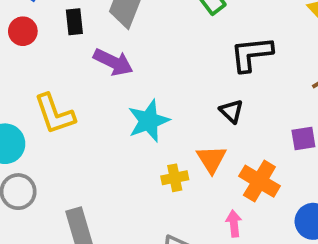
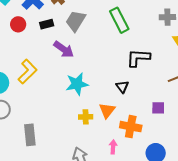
black rectangle: (74, 22) -> (47, 24), turned 72
yellow L-shape: (55, 114) -> (27, 72), turned -125
orange cross: (259, 181) -> (131, 127), turned -30

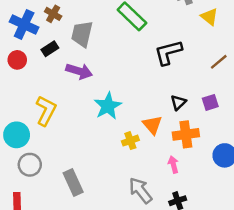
black triangle: (122, 87) -> (178, 102), moved, turned 40

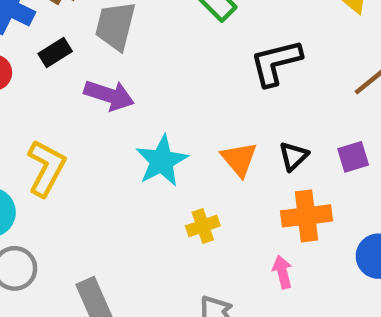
orange triangle: (152, 125) -> (239, 159), moved

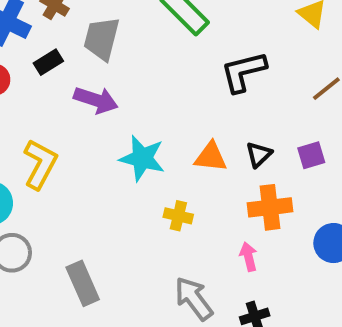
orange triangle: (239, 159) -> (211, 157), turned -44
cyan star: (162, 161) -> (142, 158), turned -30
yellow cross: (203, 226) -> (178, 216), turned 32

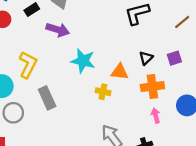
orange triangle: (211, 157) -> (120, 72), moved
pink arrow: (249, 257) -> (156, 116), moved
gray rectangle: (83, 283) -> (47, 98), moved

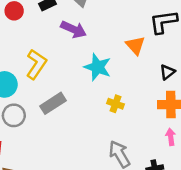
orange triangle: (120, 72) -> (135, 45), moved, turned 36
gray rectangle: (47, 98) -> (53, 103), turned 75

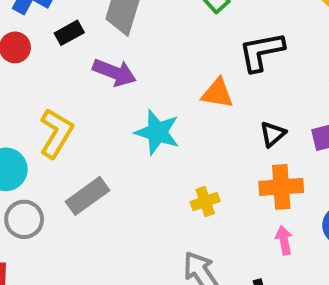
orange triangle: (135, 45) -> (217, 93), turned -35
yellow cross: (116, 104) -> (205, 202), moved, turned -35

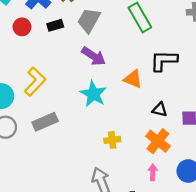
purple arrow: (114, 72) -> (94, 56), moved
black triangle: (273, 134) -> (160, 110), turned 42
orange cross: (281, 187) -> (158, 141), turned 30

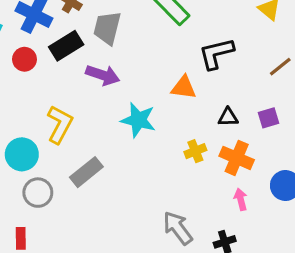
black rectangle: (55, 25) -> (66, 46), size x1.5
purple arrow: (94, 56) -> (103, 75), moved
yellow cross: (112, 140) -> (195, 151), moved

